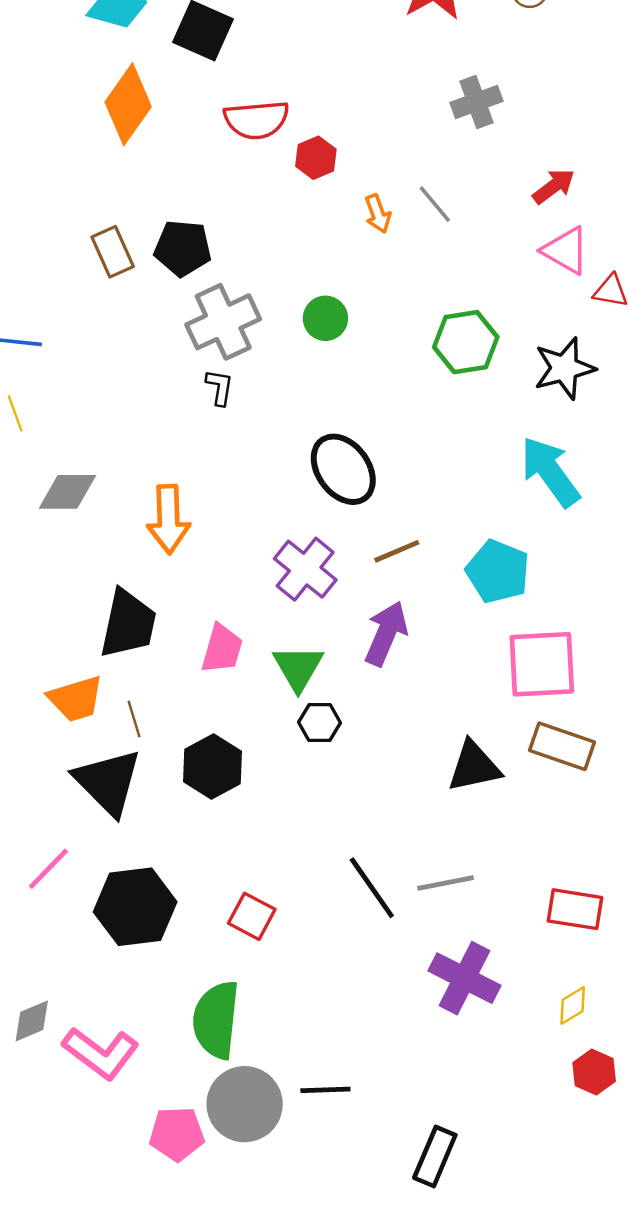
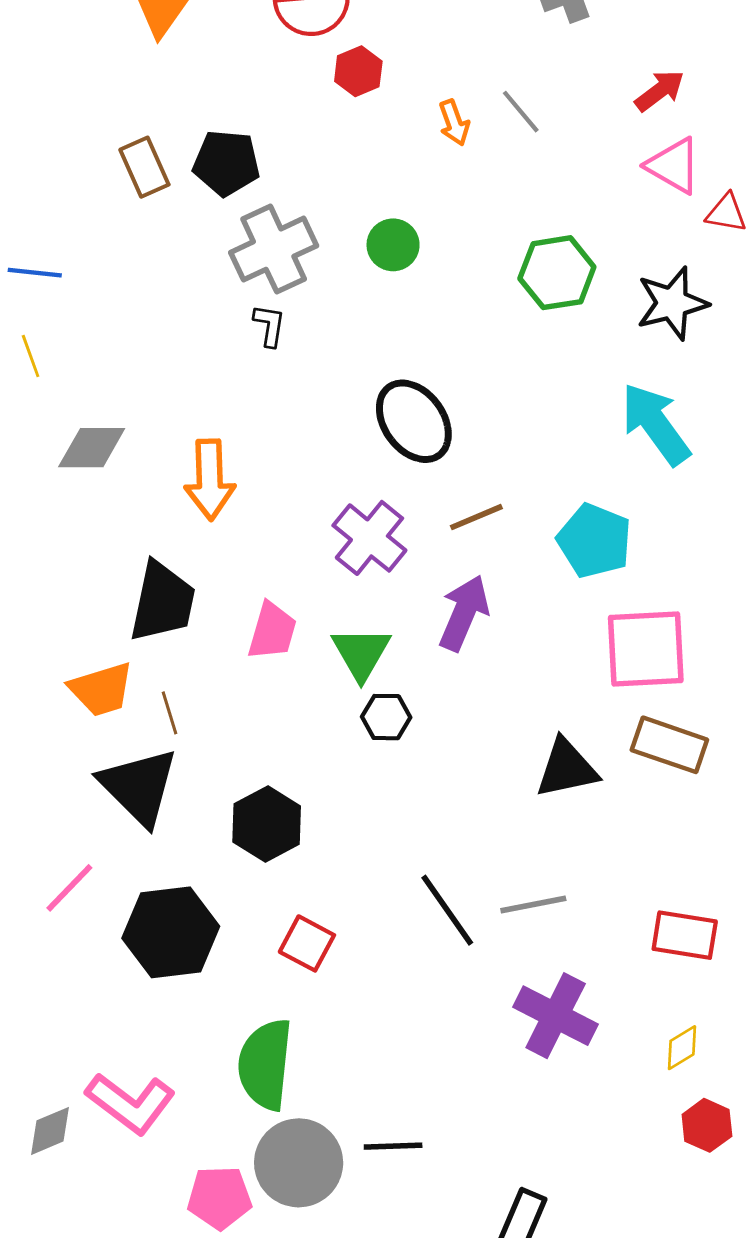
red hexagon: (316, 158) -> (358, 71), moved
black hexagon: (212, 767) -> (267, 824), moved
gray diamond: (32, 1021) -> (50, 1131), moved

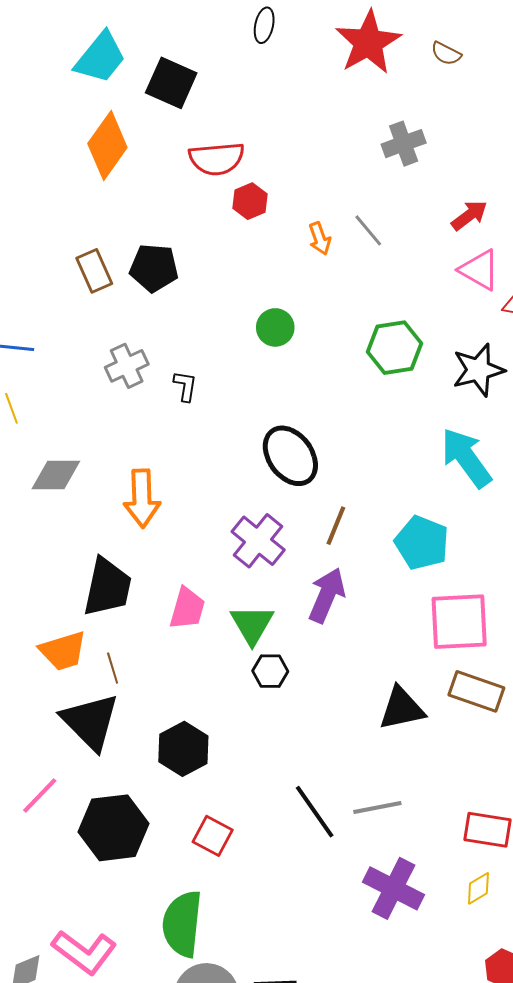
gray cross: (274, 249) -> (127, 366), moved, size x0.7
brown line: (476, 517) -> (336, 526), turned -45
yellow diamond: (682, 1048) -> (478, 888), moved

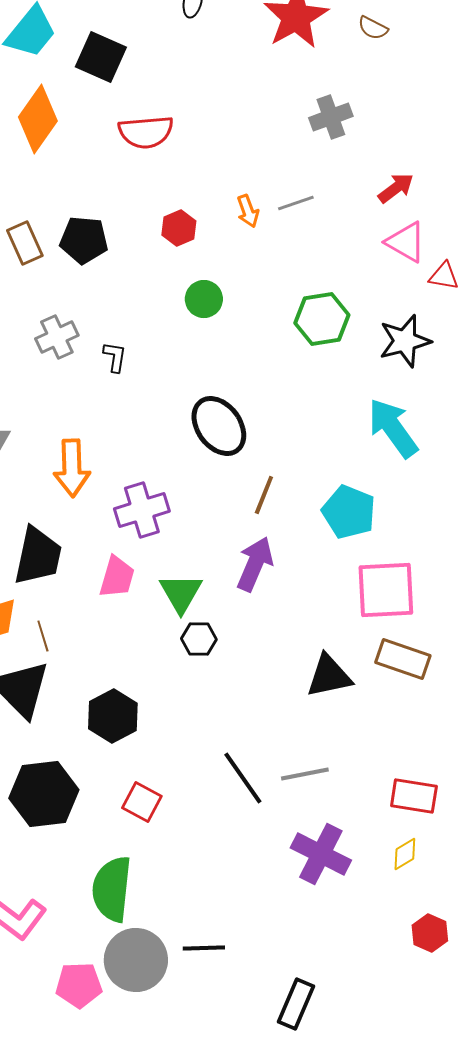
red hexagon: (250, 201) -> (179, 228), moved
gray line: (368, 230) -> (296, 203), turned -69
purple cross: (258, 541) -> (142, 510), moved, turned 34

